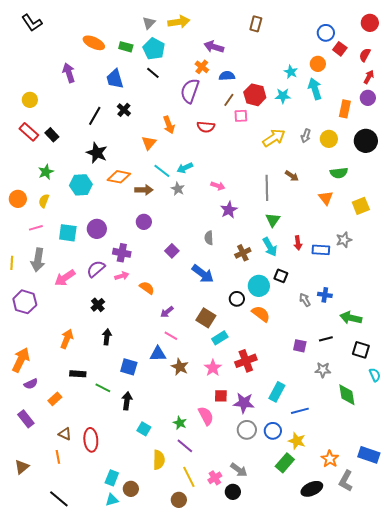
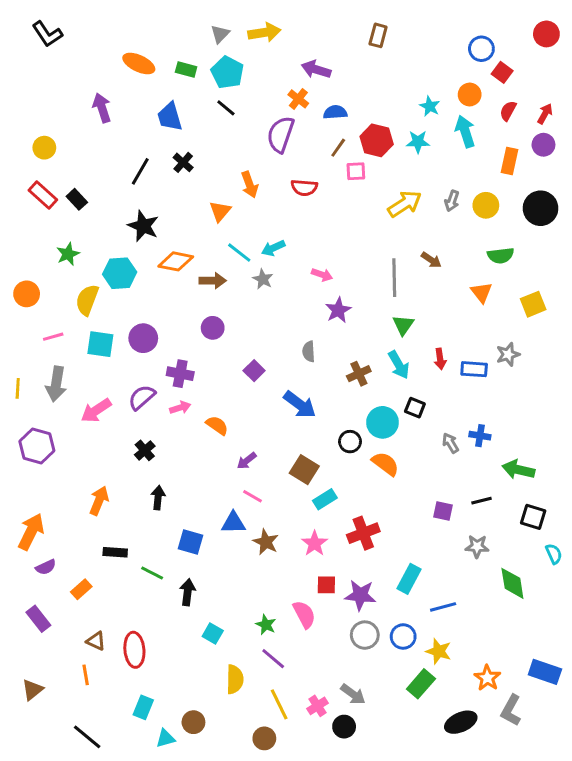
red semicircle: (365, 55) -> (508, 111), moved
yellow semicircle: (44, 201) -> (87, 300), moved, size x1.5
cyan rectangle: (112, 478) -> (143, 707), moved

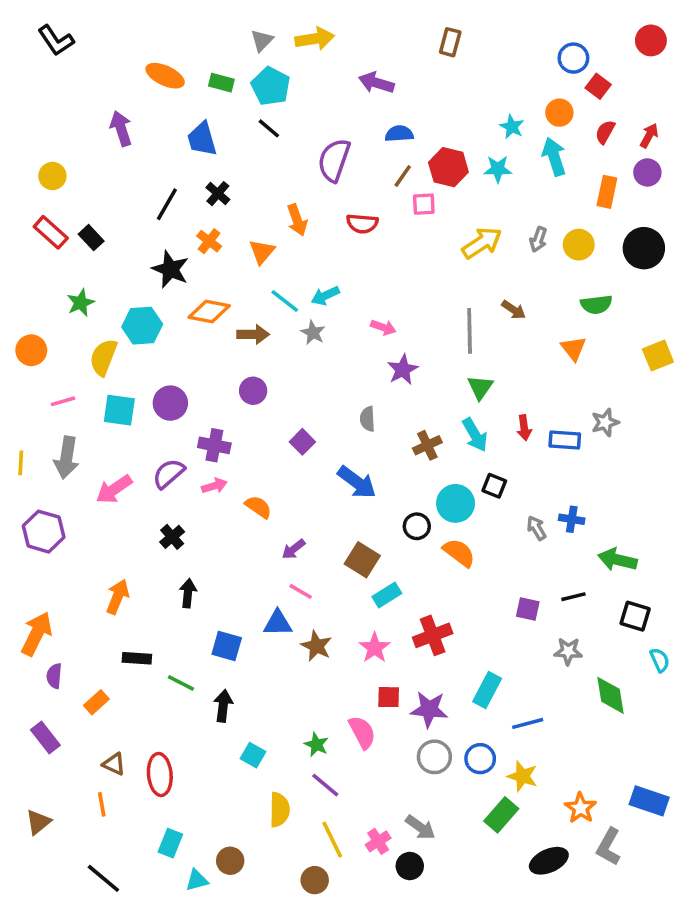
orange cross: (298, 99) -> (209, 241), moved
yellow square: (533, 304) -> (658, 356), moved
purple semicircle: (46, 567) -> (54, 676), turned 120

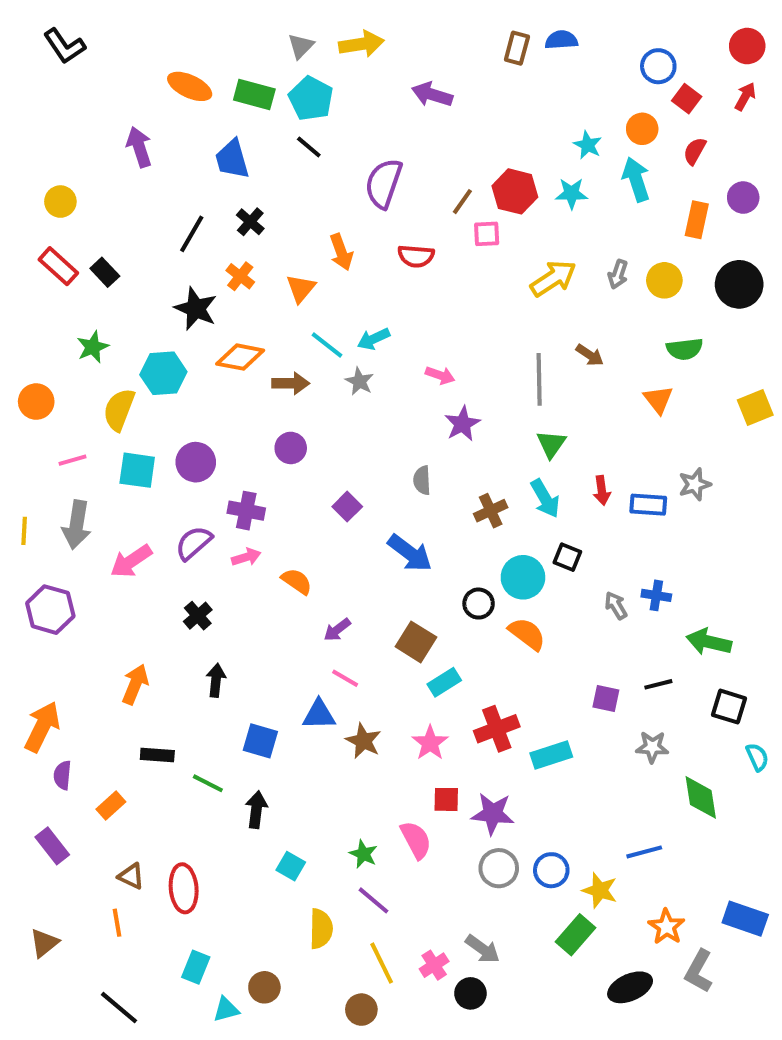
green rectangle: (221, 83) -> (254, 94), size x1.4
blue semicircle: (399, 134) -> (561, 40), moved
red arrow: (649, 136) -> (745, 97), moved
cyan rectangle: (487, 690) -> (551, 755), moved, turned 44
blue line: (528, 723) -> (644, 852), moved

